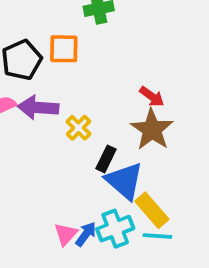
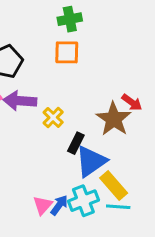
orange square: (64, 49) -> (67, 52), moved
red arrow: (152, 97) -> (132, 102), moved
blue triangle: (124, 181) -> (91, 161), turned 44

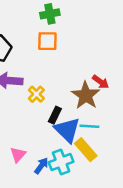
blue triangle: (91, 161) -> (67, 130), turned -40
pink triangle: (43, 205) -> (18, 155), moved
cyan line: (118, 207) -> (89, 126), moved

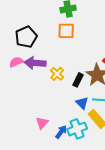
black rectangle: (55, 115) -> (78, 80), moved
blue triangle: (67, 130) -> (82, 103), size x0.6

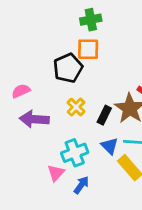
black pentagon: (26, 37) -> (68, 68), moved
purple arrow: (35, 63) -> (34, 119), moved
cyan cross: (77, 129) -> (75, 153), moved

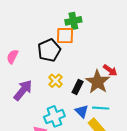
green cross: (91, 20) -> (73, 21), moved
pink semicircle: (21, 91) -> (12, 57), moved, turned -40
purple arrow: (34, 119) -> (23, 90), turned 125

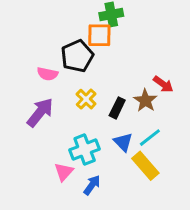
pink semicircle: (12, 57) -> (47, 74), moved, turned -104
brown star: (98, 82) -> (145, 101), size x0.7
cyan line: (101, 108) -> (150, 138), turned -42

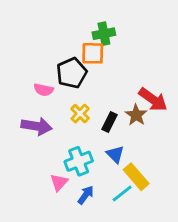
red arrow: (163, 84) -> (153, 100), size x1.5
purple arrow: (40, 112) -> (37, 126), turned 60
cyan line: (150, 138) -> (122, 194), moved

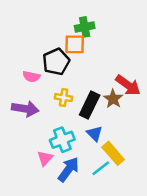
yellow cross: (80, 114) -> (64, 98), turned -35
black rectangle: (110, 122) -> (90, 105), size x1.5
blue arrow: (86, 195) -> (69, 169), size x1.5

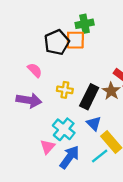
black pentagon: (56, 62) -> (57, 42), moved
pink semicircle: (31, 77) -> (35, 70), turned -147
cyan cross: (62, 140) -> (64, 129), turned -30

